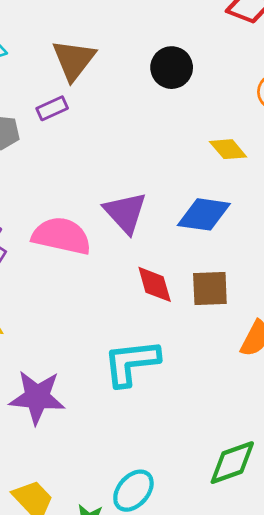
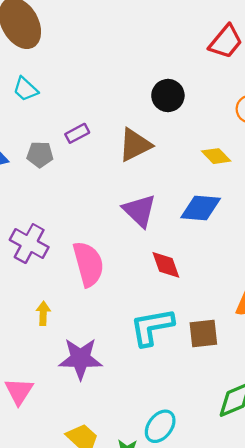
brown triangle: (74, 60) -> (135, 145), moved, turned 30
pink semicircle: (62, 236) -> (88, 264), moved, turned 66
brown square: (210, 288) -> (203, 333), moved

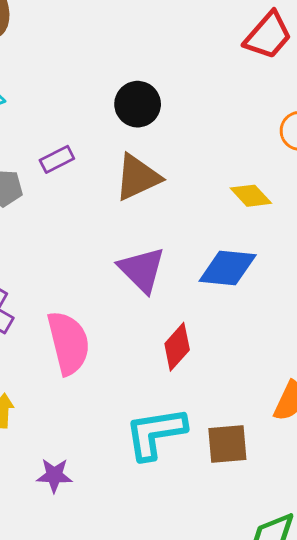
black circle: (168, 96) -> (138, 104), moved
red diamond: (166, 265) -> (177, 347), turned 60
purple star: (80, 359) -> (54, 475), size x0.6

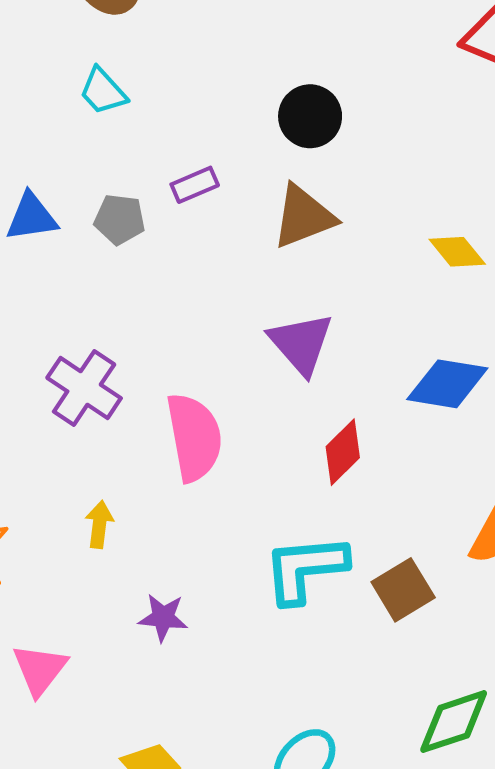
blue diamond: (228, 268) -> (447, 384), moved
brown square: (227, 444) -> (403, 590), turned -30

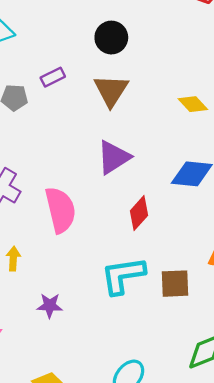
brown triangle: (304, 217) -> (111, 90), turned -33
purple triangle: (301, 343) -> (114, 157), turned 42
brown square: (403, 590) -> (175, 284), turned 32

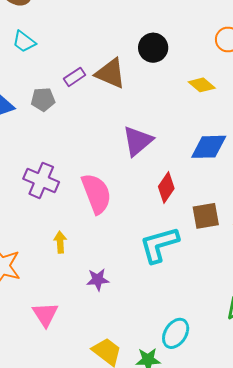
black circle: (111, 38) -> (153, 48), moved
brown triangle: (111, 90) -> (111, 73), moved, turned -32
brown square: (175, 284) -> (206, 216), moved

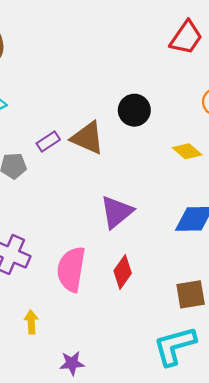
red diamond: (166, 187) -> (123, 272), moved
pink semicircle: (96, 194) -> (71, 269), turned -150
cyan L-shape: (159, 245) -> (175, 346), moved

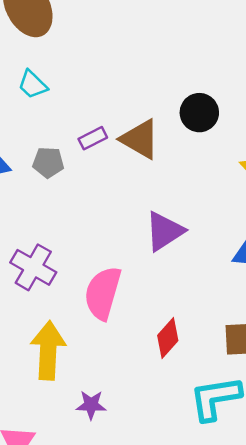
red diamond: (123, 272) -> (168, 338), moved
yellow arrow: (31, 322) -> (48, 350), size x2.0

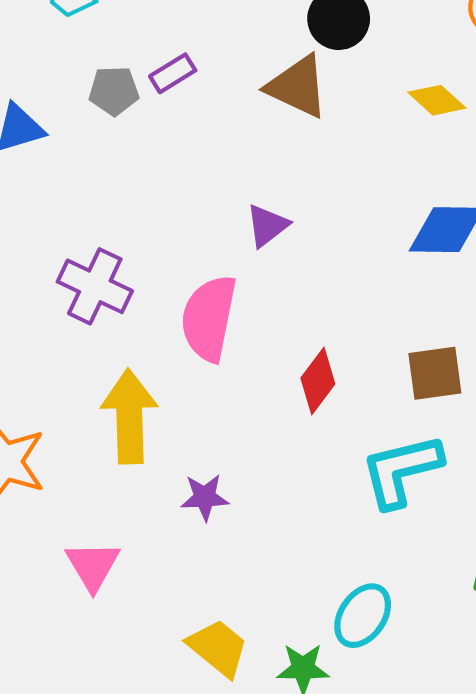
brown triangle: (140, 139) -> (297, 87), moved
gray pentagon: (48, 162) -> (114, 91), moved
purple triangle: (165, 231) -> (267, 226), moved, size x0.7

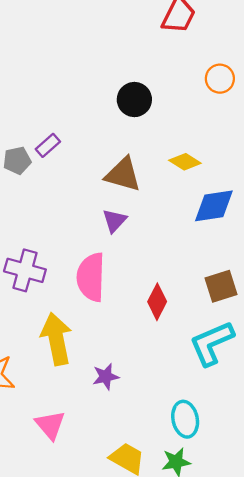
brown triangle: (297, 87) -> (123, 174), moved
yellow diamond: (437, 100) -> (185, 162), moved
cyan ellipse: (363, 616) -> (185, 419), moved, turned -36

